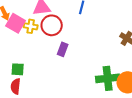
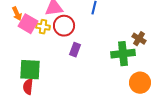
green square: (18, 69) -> (30, 70), size x1.6
green cross: (108, 78) -> (123, 54), moved

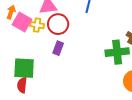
orange arrow: (17, 14) -> (11, 12), turned -136
purple rectangle: (75, 50) -> (58, 48), moved

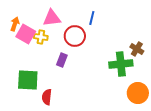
red circle: (58, 24) -> (75, 36), moved
red semicircle: (22, 85) -> (47, 97), moved

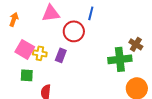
pink square: (26, 34) -> (25, 49), moved
yellow cross: (41, 37) -> (40, 53), moved
green square: (28, 80) -> (27, 75), size x0.6

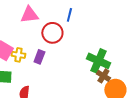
brown cross: (136, 44) -> (103, 76), moved
green cross: (120, 59) -> (98, 61), turned 30

